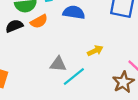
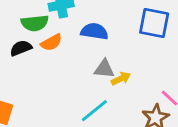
gray triangle: (58, 64) -> (104, 69), moved

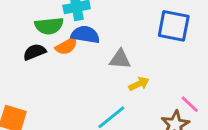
blue semicircle: (94, 31) -> (85, 35), moved
gray triangle: (104, 69) -> (120, 59), moved

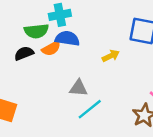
gray triangle: (120, 59) -> (79, 88), moved
yellow arrow: (139, 84) -> (111, 56), moved

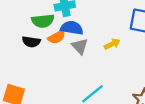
black semicircle: (24, 53) -> (31, 42), turned -150
gray triangle: (79, 88) -> (80, 46), moved, turned 42

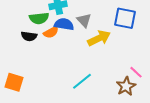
yellow arrow: (112, 44) -> (99, 38), size x1.6
gray triangle: (80, 46) -> (84, 20), moved

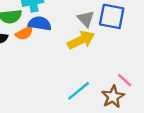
gray triangle: (84, 20) -> (86, 19), moved
cyan line: (82, 81) -> (79, 91), moved

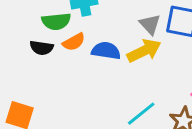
blue semicircle: (40, 24) -> (106, 51), moved

